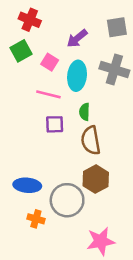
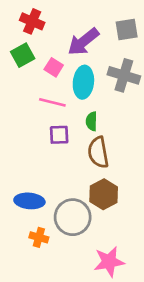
purple arrow: (77, 38) -> (83, 42), size x1.4

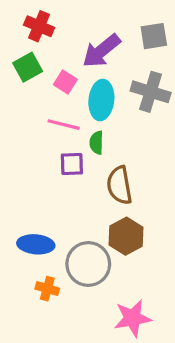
green semicircle: (92, 121) -> (96, 143), moved

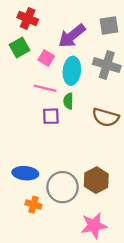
brown semicircle: (119, 185) -> (106, 117), moved, turned -64
brown hexagon: (126, 236) -> (96, 180), moved

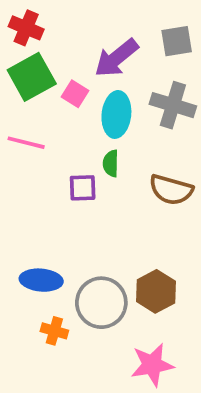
red cross: (28, 18) -> (26, 28), moved
green square: (19, 48) -> (32, 77), size x1.4
pink line: (45, 88) -> (26, 143), moved

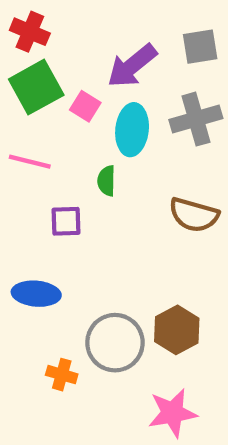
gray cross: (173, 105) -> (196, 119), turned -33
green semicircle: (111, 163) -> (106, 181), moved
purple square: (83, 188) -> (66, 221), moved
blue ellipse: (41, 280) -> (36, 294), moved

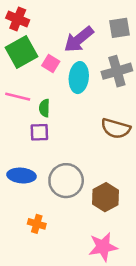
green semicircle: (106, 181) -> (44, 108), moved
gray circle: (115, 343) -> (66, 181), moved

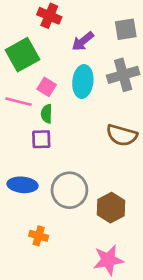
red cross: (18, 19) -> (49, 16), moved
purple arrow: (79, 39) -> (83, 41), size x0.7
pink square: (51, 64) -> (47, 87), moved

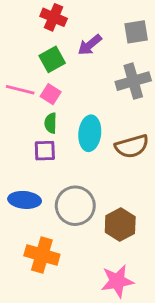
green square: (22, 55) -> (52, 59), moved, size x0.7
cyan ellipse: (83, 82) -> (90, 133), moved
pink line: (18, 102) -> (20, 90), moved
brown semicircle: (122, 135) -> (132, 146), turned -32
orange cross: (39, 236) -> (42, 255), size x1.6

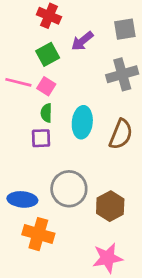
brown semicircle: (132, 146) -> (121, 134), turned -52
blue ellipse: (25, 200) -> (22, 199), moved

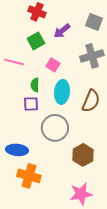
gray square: (125, 29) -> (94, 22), turned 30
pink square: (46, 86) -> (53, 65), moved
gray circle: (69, 189) -> (55, 128), moved

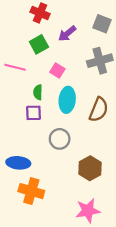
gray circle: (55, 128) -> (60, 139), size x0.7

